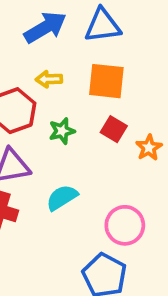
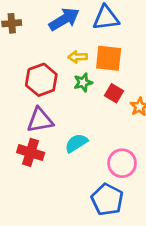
yellow arrow: (49, 79) -> (78, 57), moved
green star: (62, 131) -> (83, 82), moved

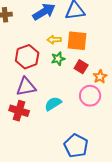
pink circle: (122, 163) -> (90, 96), moved

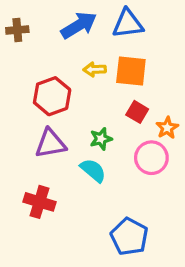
green star: (58, 59) -> (101, 139), moved
cyan semicircle: (53, 104) -> (93, 170), turned 72
red cross: (19, 111) -> (39, 202), moved

